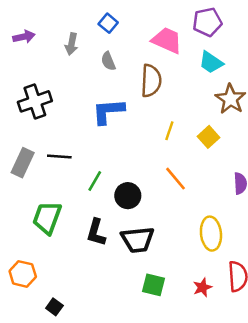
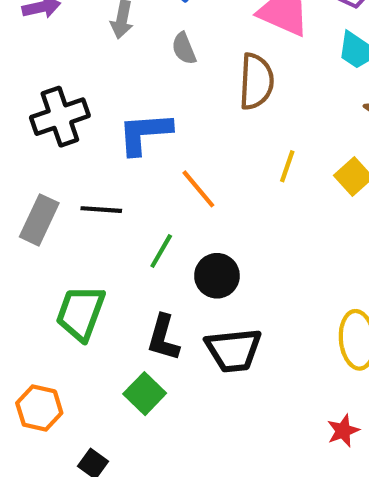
blue L-shape: (108, 111) -> (145, 133), moved
orange line: (175, 179) -> (198, 189), moved
green square: (153, 285) -> (145, 394), moved, turned 30

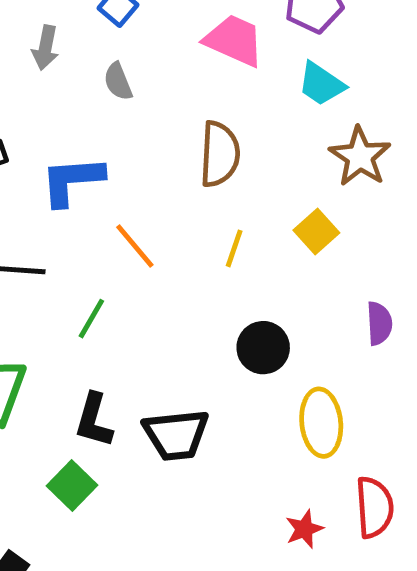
brown semicircle: (256, 81) -> (220, 154), moved
yellow line: (287, 166) -> (234, 248), moved
black circle: (217, 276) -> (263, 348), moved

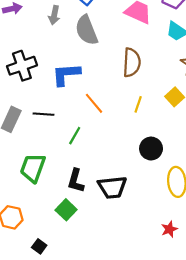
gray semicircle: (118, 82) -> (86, 30), size x1.8

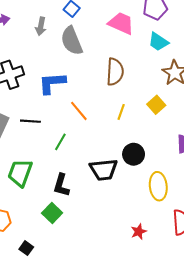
black trapezoid: (112, 187) -> (104, 170), moved
red star: (169, 229) -> (139, 232), moved

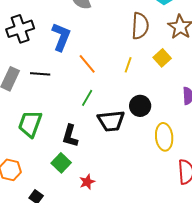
brown semicircle: (115, 72) -> (140, 26), moved
blue L-shape: (52, 83) -> (61, 37), turned 116
green line: (60, 142) -> (87, 98), moved
red star: (139, 232) -> (87, 182), moved

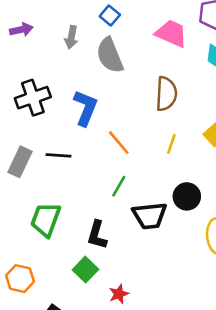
brown semicircle: (140, 26) -> (166, 94), moved

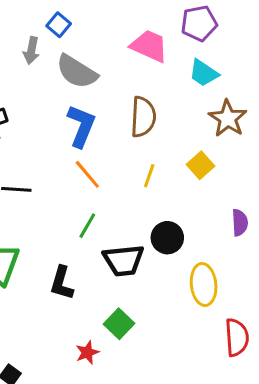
blue square: (110, 16) -> (59, 25), moved
gray semicircle: (110, 55) -> (77, 72), turned -36
blue L-shape: (85, 108) -> (81, 126), moved
green square: (85, 270) -> (119, 324), moved

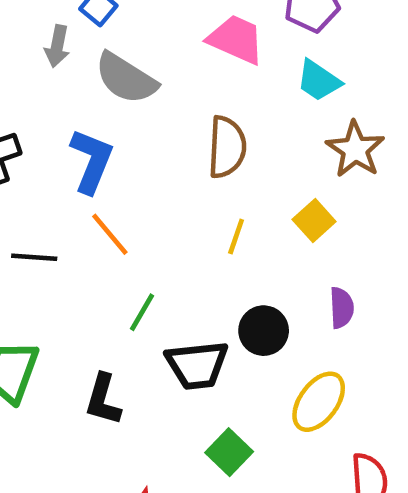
blue L-shape: (81, 126) -> (92, 161), moved
orange line: (87, 174) -> (110, 234), moved
purple semicircle: (240, 223) -> (342, 308), moved
yellow ellipse: (204, 285) -> (319, 402), turned 42
green square: (119, 324) -> (229, 452), moved

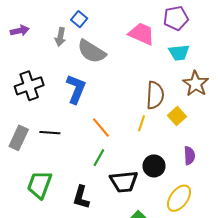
cyan trapezoid: (319, 81) -> (179, 52), turned -40
brown semicircle: (227, 147) -> (155, 95), moved
orange line: (110, 234) -> (101, 127), moved

